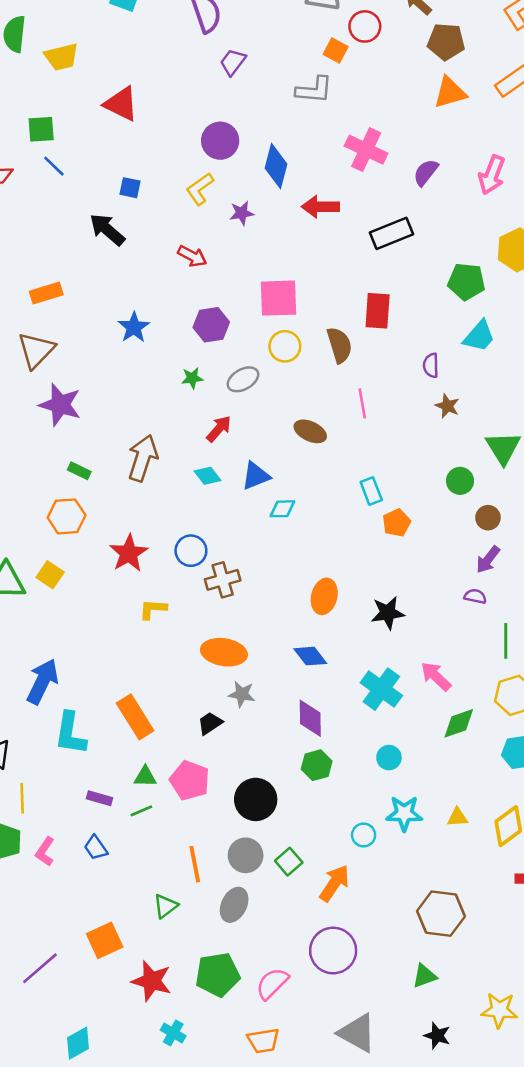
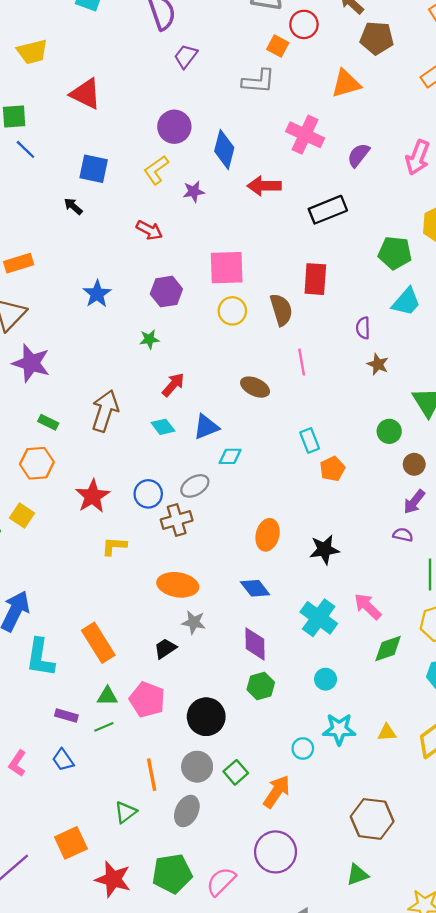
orange triangle: (450, 92) -> (346, 84), moved
blue square: (130, 188) -> (94, 169), size x1.5
black arrow: (107, 230) -> (73, 206), size x0.6
gray ellipse: (243, 379) -> (195, 486), moved

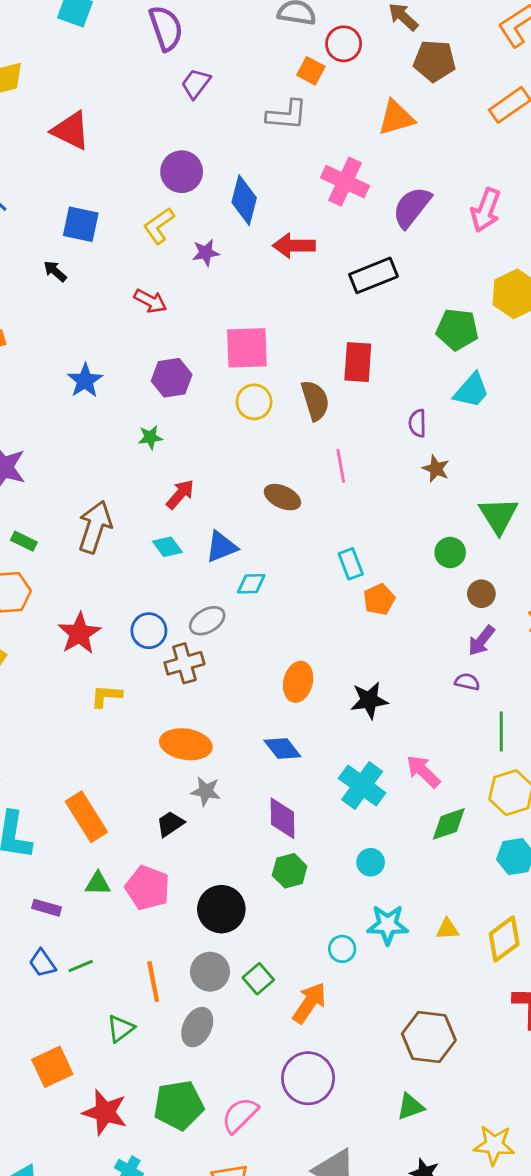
purple semicircle: (358, 155) -> (412, 207), size x1.4
green line: (104, 727) -> (81, 966), moved

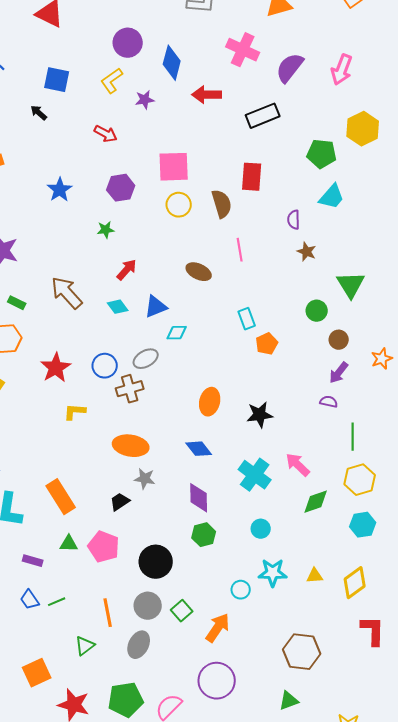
brown arrow: (95, 527) -> (67, 293), turned -60

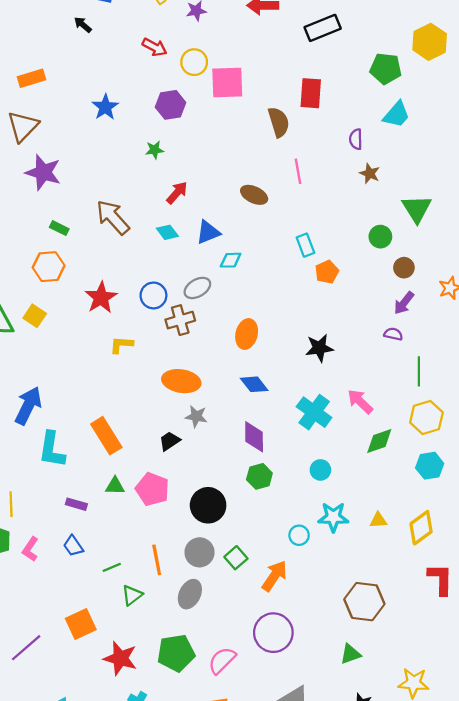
yellow circle: (179, 205) -> (194, 62), moved
orange ellipse: (210, 402) -> (247, 334), moved
green line: (57, 602) -> (112, 567), moved

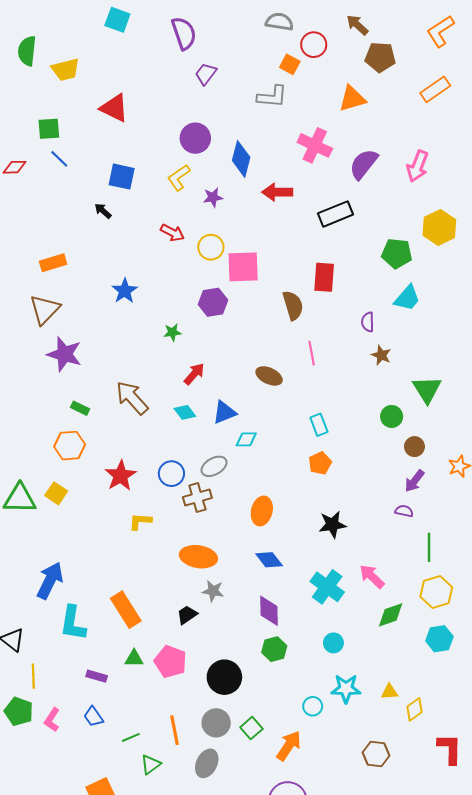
purple hexagon: (171, 105) -> (213, 302), moved
orange pentagon: (327, 272) -> (320, 463), moved
yellow diamond: (421, 528) -> (414, 709), moved, size x0.7
brown hexagon: (364, 602) -> (376, 754), moved, size x0.7

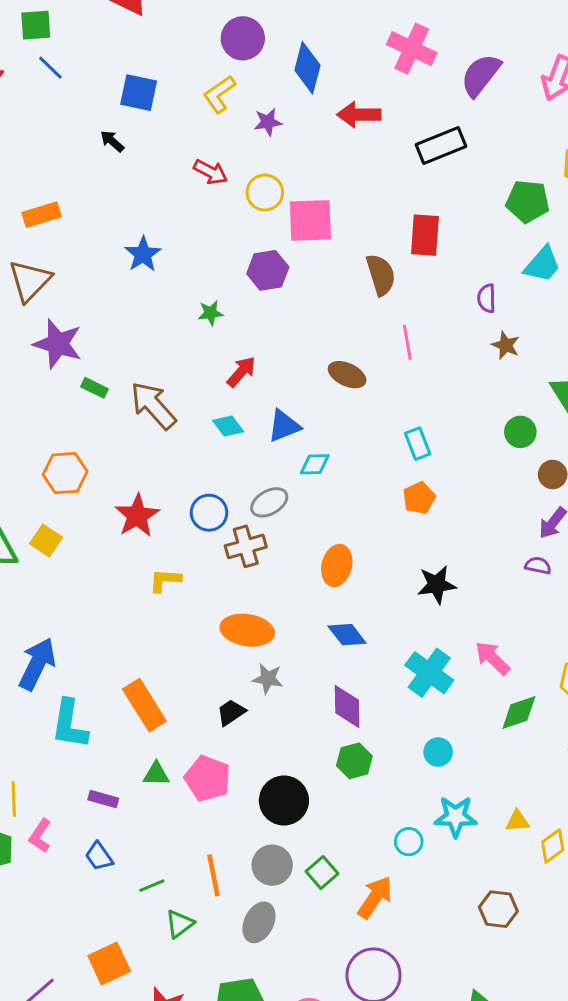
green rectangle: (80, 408) -> (94, 388), moved
pink L-shape: (52, 720) -> (40, 836), moved

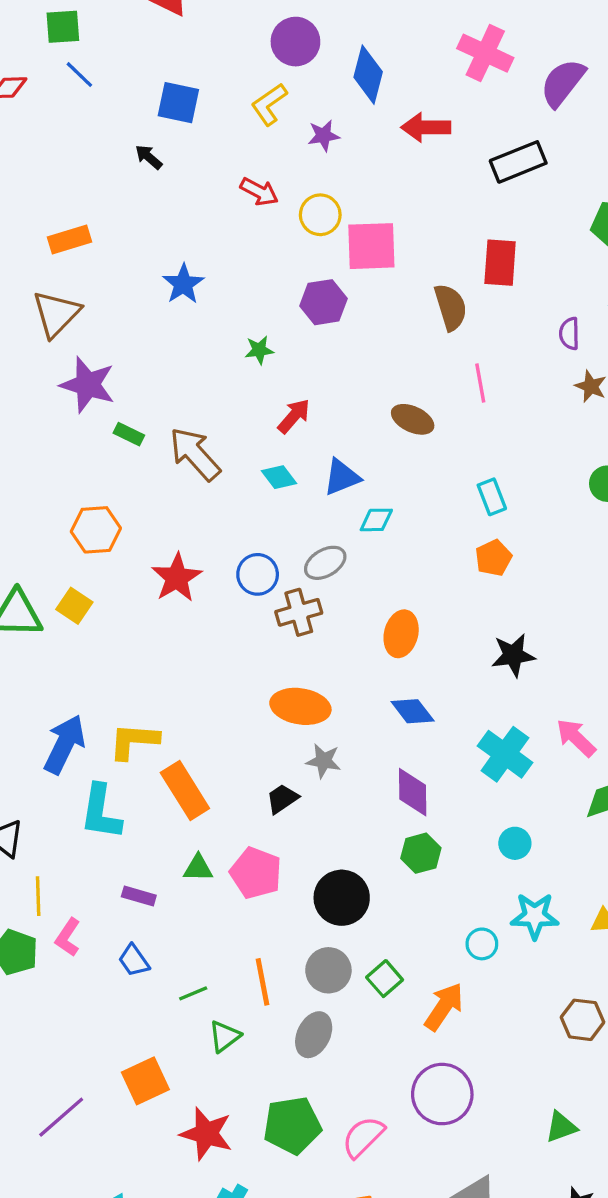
yellow L-shape: (165, 580) -> (134, 741), moved, size x1.4

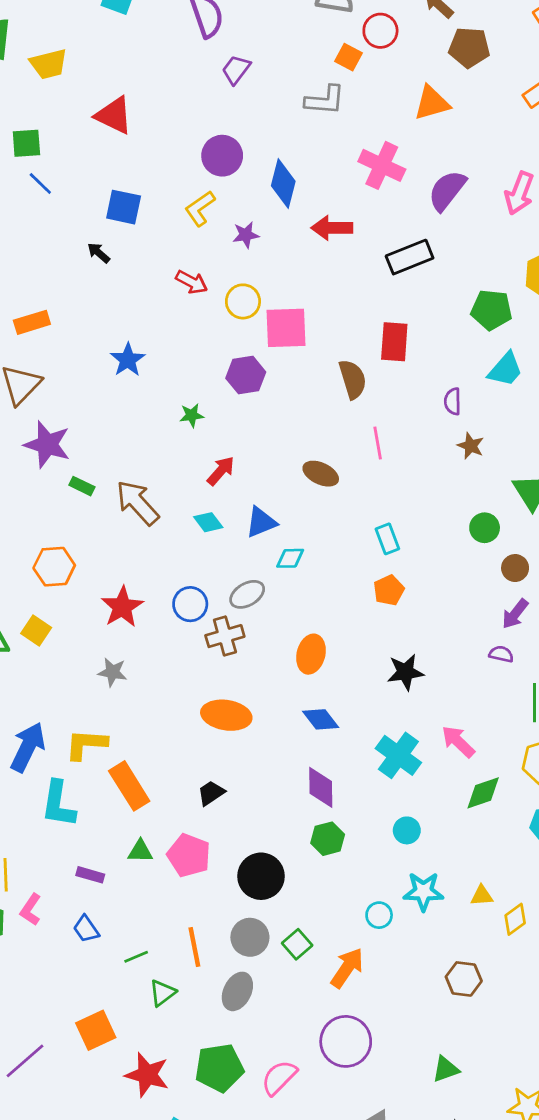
gray star: (324, 761) -> (112, 672), moved

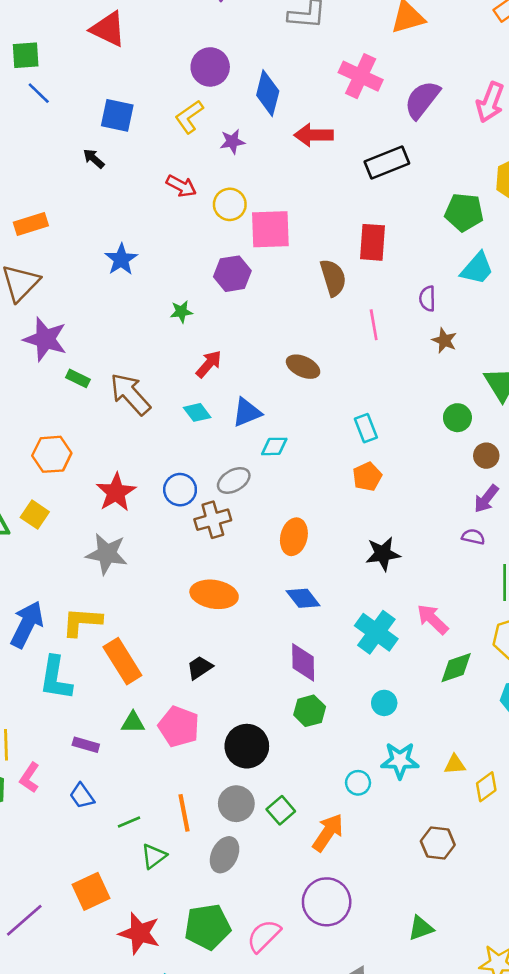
pink line: (378, 443) -> (374, 325), moved
gray star: (112, 672) -> (107, 554), size x1.5

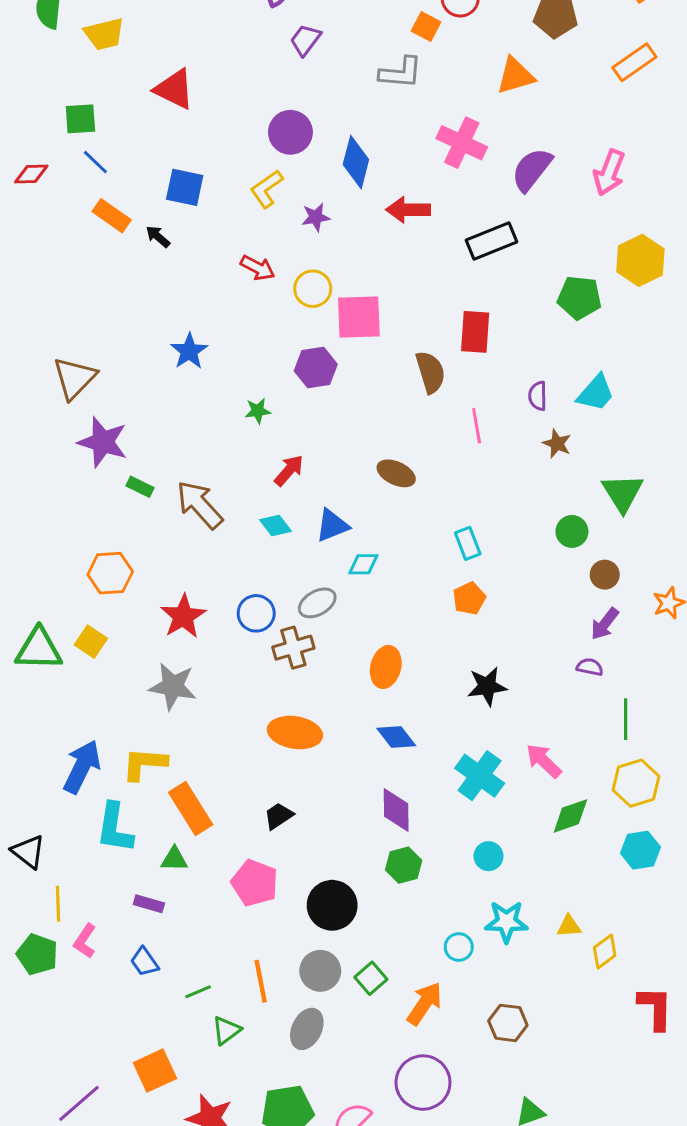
orange rectangle: (31, 224) -> (112, 216), moved, turned 52
cyan trapezoid: (477, 268) -> (596, 393), moved
green triangle: (133, 723) -> (174, 859), moved
brown hexagon: (438, 843) -> (508, 1023), moved

